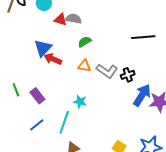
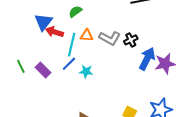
green semicircle: (85, 42) -> (75, 12), moved
cyan line: (64, 122) -> (72, 45), moved
blue line: (37, 125) -> (69, 64), moved

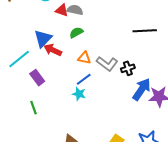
cyan line: (72, 45) -> (19, 59), moved, turned 30
blue line: (69, 64) -> (84, 79), moved
green line: (21, 66) -> (34, 108), moved
purple rectangle: (43, 70) -> (37, 78), moved

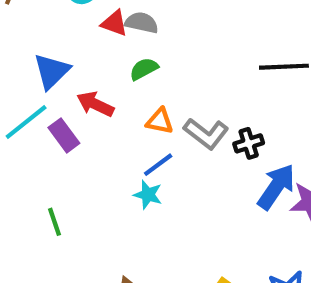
blue triangle: (43, 39) -> (52, 71), moved
purple rectangle: (37, 78) -> (64, 135), moved

